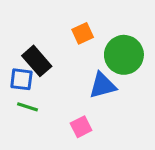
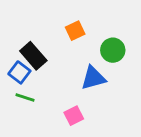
green circle: (124, 55) -> (113, 50), size x0.7
blue square: (21, 79) -> (19, 72), turned 30

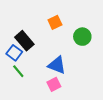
blue triangle: (93, 78) -> (57, 65), moved, turned 36
green line: (25, 98) -> (18, 71), turned 32

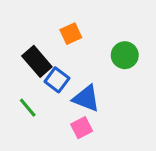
orange square: (55, 22) -> (71, 34), moved
blue square: (14, 53) -> (57, 80), moved

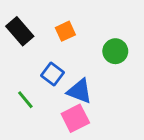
black rectangle: (37, 61) -> (20, 31), moved
pink square: (82, 128) -> (75, 118), size x1.4

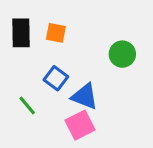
black rectangle: (20, 31) -> (21, 33), turned 40
orange square: (65, 31) -> (56, 33), moved, turned 36

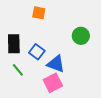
black rectangle: (21, 33) -> (14, 44), moved
orange square: (56, 33) -> (39, 13), moved

